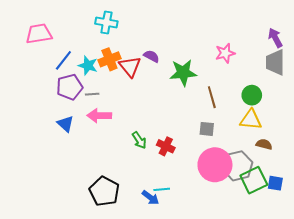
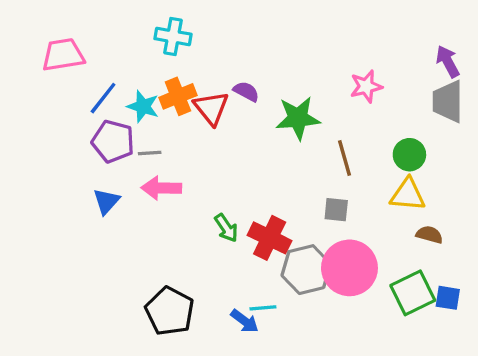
purple pentagon: (70, 87) -> (113, 141), turned 30
blue triangle: (65, 124) -> (106, 201), turned 30
red cross: (166, 146) -> (270, 238), size x1.4
gray hexagon: (237, 166) -> (306, 270), moved

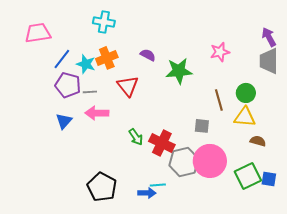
red triangle: (211, 108) -> (128, 86), moved
brown line: (344, 158) -> (219, 100), moved
blue arrow: (245, 321) -> (147, 193), turned -36

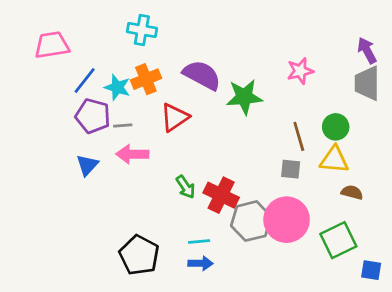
purple semicircle: (148, 55) -> (202, 75), size x1.8
red triangle: (128, 86) -> (175, 117), turned 35
gray square: (202, 126) -> (291, 169), moved
blue square: (269, 179) -> (371, 270), moved
cyan line: (158, 185) -> (199, 241), moved

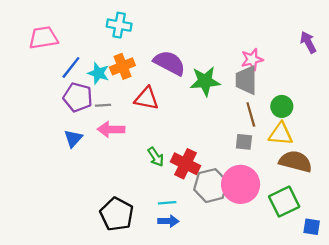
gray trapezoid: (367, 83) -> (246, 80), moved
red triangle: (175, 117) -> (147, 98), turned 45
brown semicircle: (352, 192) -> (296, 161), size x1.8

